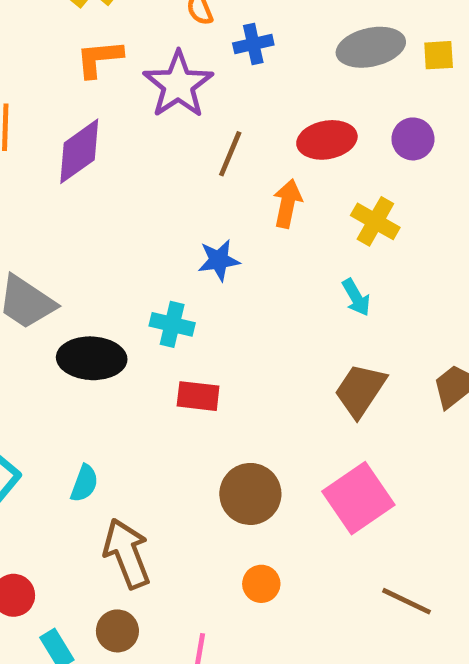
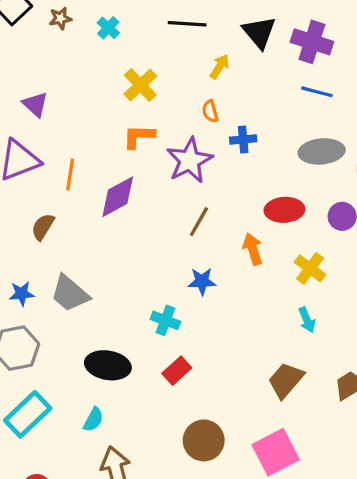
brown line: (230, 154) -> (199, 222), moved
orange arrow: (288, 203) -> (253, 249), turned -36
cyan arrow: (356, 297) -> (307, 320), moved
black ellipse: (92, 358) -> (108, 365), moved
red rectangle: (198, 396) -> (177, 371), turned -56

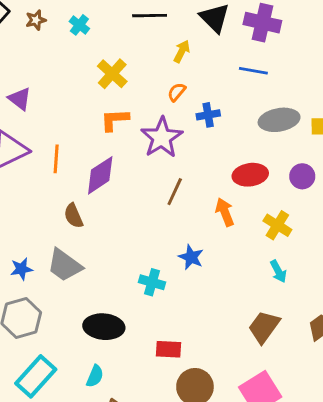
blue line: (317, 92) -> (253, 71), moved
orange semicircle: (210, 111) -> (177, 92), turned 60
brown semicircle: (43, 227) -> (73, 216), moved, turned -50
blue star: (202, 281) -> (191, 257), moved, turned 30
red rectangle: (177, 371) -> (168, 349), moved, turned 50

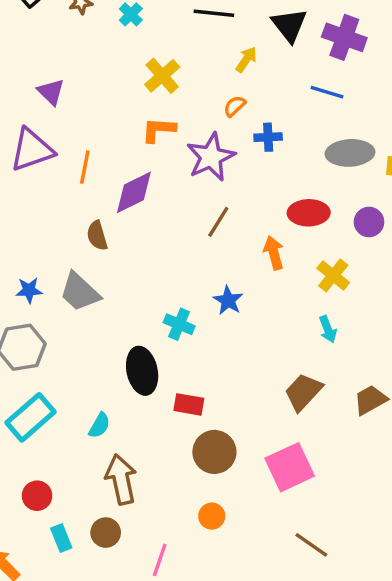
black ellipse: (104, 327) -> (142, 371), moved, turned 66

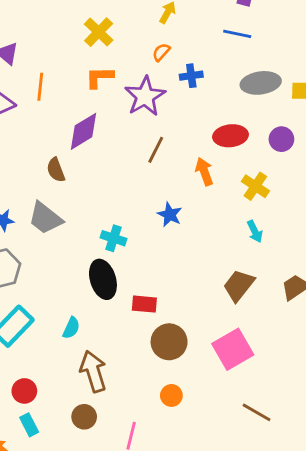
orange line: (85, 167) -> (40, 87), moved
cyan cross: (179, 324) -> (114, 238), moved
cyan rectangle: (61, 538) -> (29, 425), moved

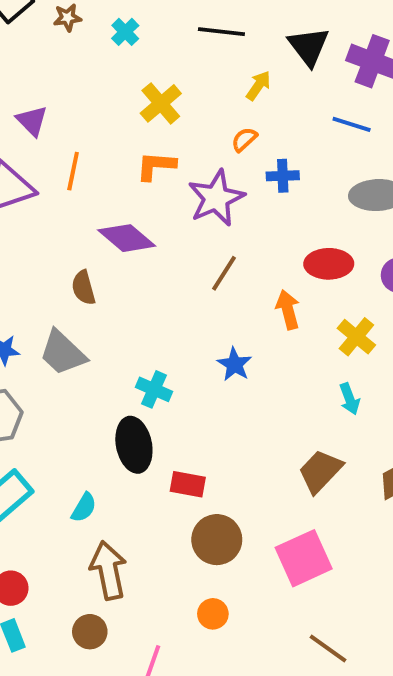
purple diamond: (83, 131) -> (127, 238), turned 66

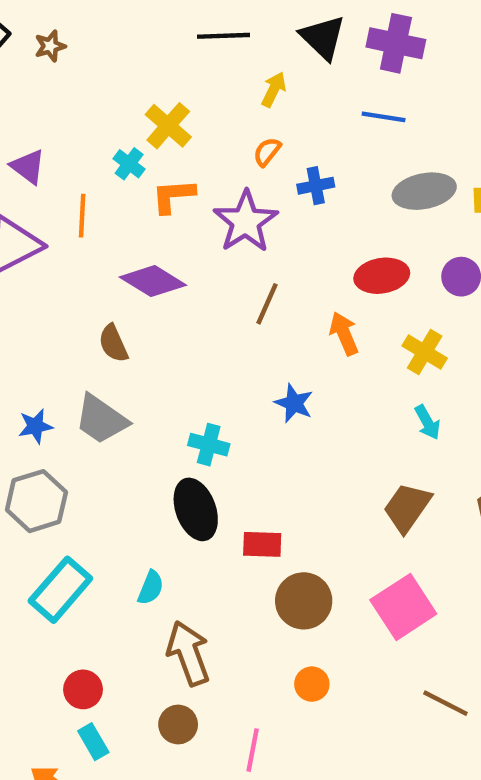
cyan cross: (125, 32) -> (129, 164), moved

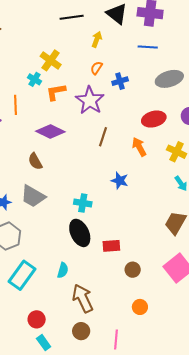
brown circle: (304, 601) -> (133, 270), size x0.6

